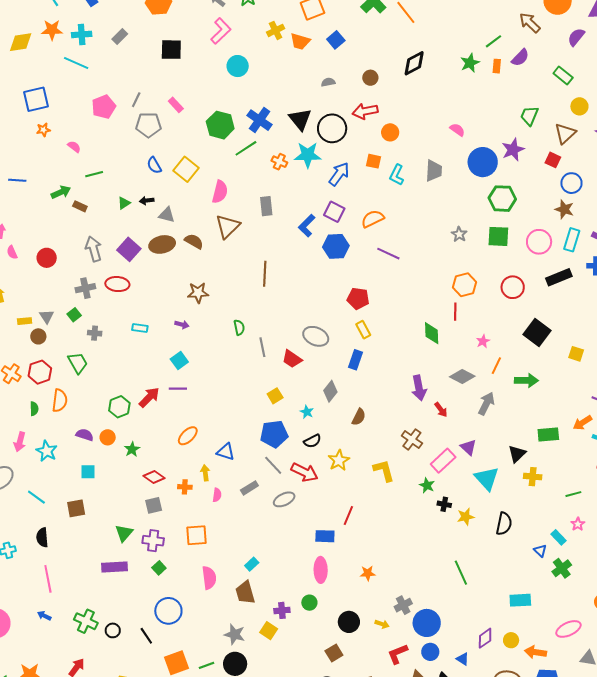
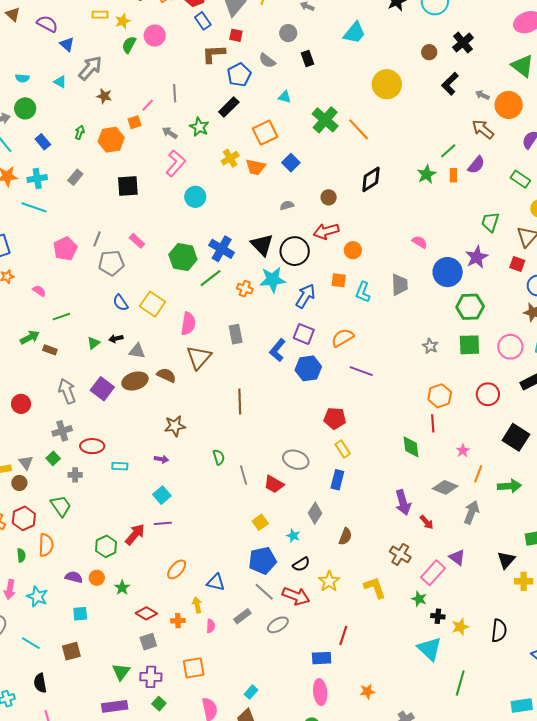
red ellipse: (117, 284) -> (92, 446), moved
cyan triangle: (487, 479) -> (430, 649), moved
green line: (461, 573) -> (460, 683), turned 45

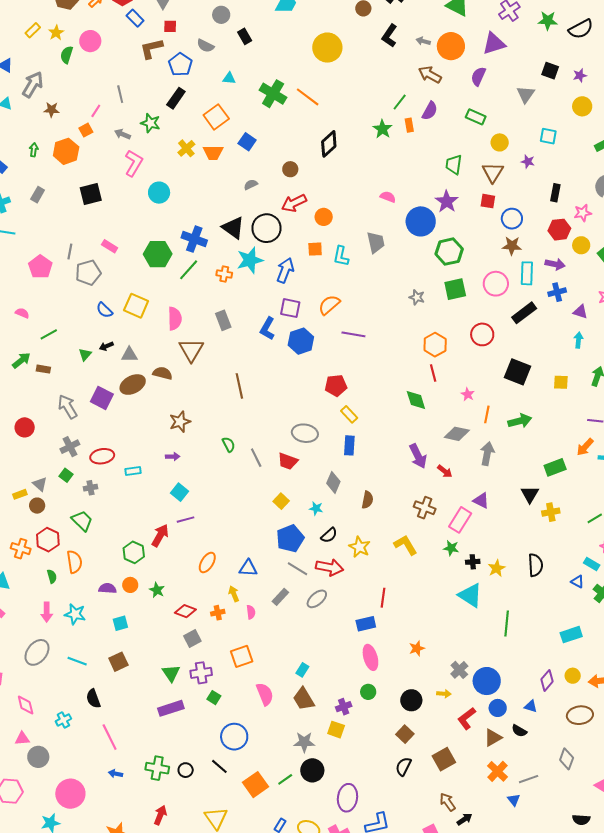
yellow rectangle: (100, 15) -> (33, 30), turned -35

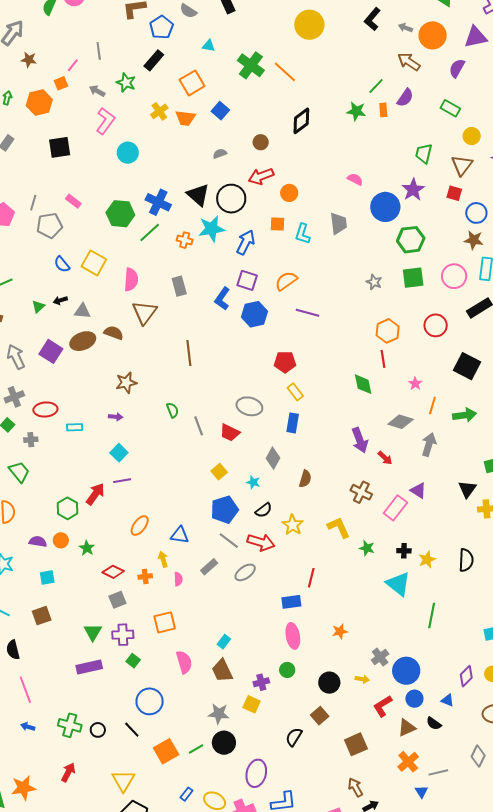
green star: (382, 129) -> (356, 111), turned -30
green star: (451, 548) -> (367, 548), moved
black semicircle: (403, 767) -> (294, 737), moved

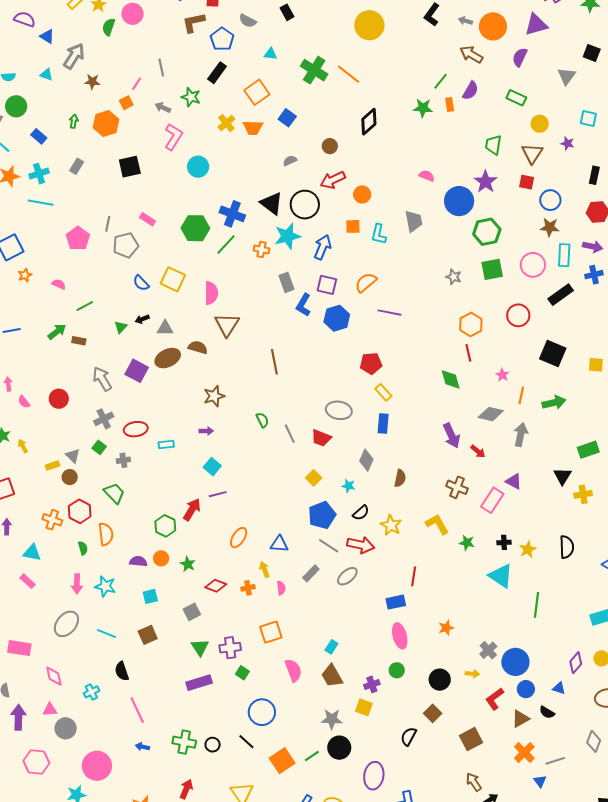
gray rectangle: (179, 286) -> (287, 282), moved
gray square: (117, 600) -> (192, 612), moved

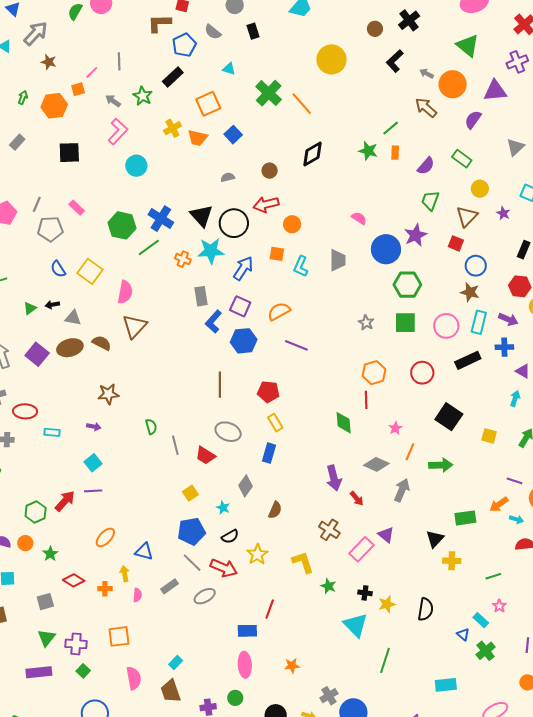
purple semicircle: (470, 91) -> (426, 166), moved
brown line: (274, 362) -> (220, 385), moved

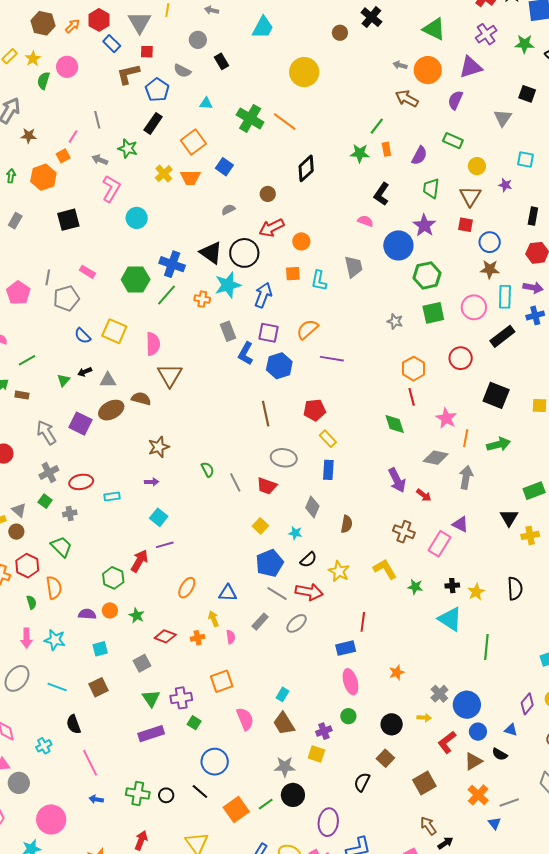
black L-shape: (395, 61) -> (381, 194), moved
pink star: (395, 428) -> (446, 418), size x1.5

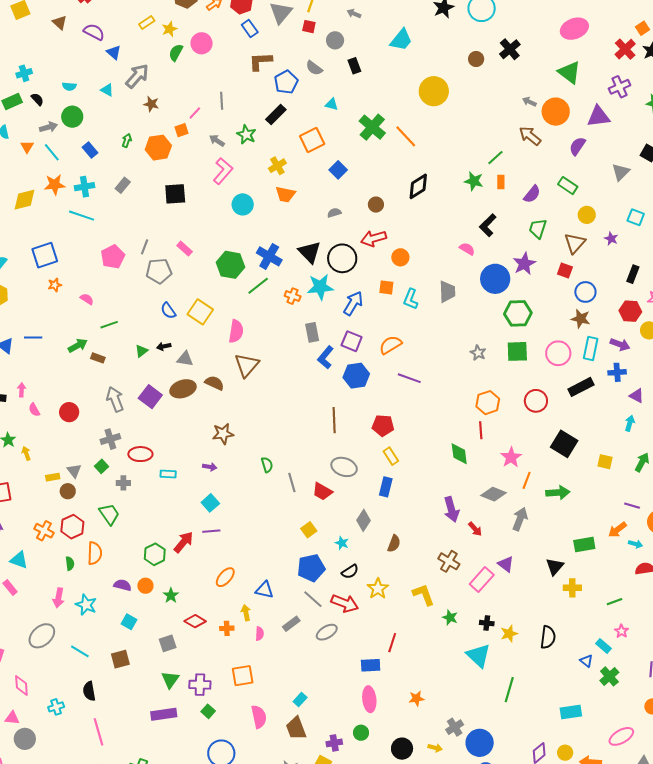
red square: (147, 52) -> (309, 27), moved
orange trapezoid: (190, 178) -> (285, 194), moved
cyan square: (100, 649) -> (129, 622), turned 35

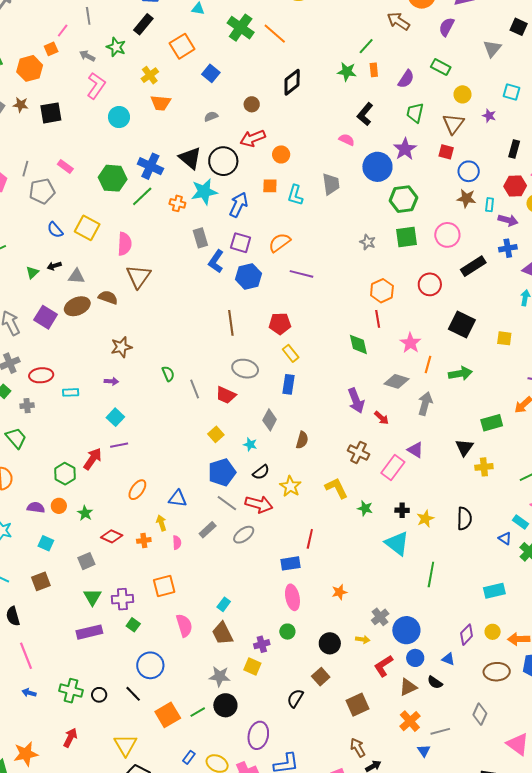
brown star: (151, 104) -> (21, 105), moved
cyan rectangle: (591, 348) -> (490, 205), moved, size x0.6

